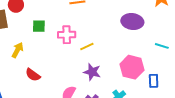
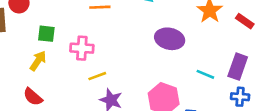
yellow line: (87, 46) -> (97, 76), moved
yellow arrow: (18, 50) -> (38, 61), moved

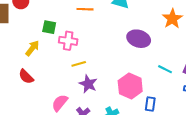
green square: (46, 34) -> (49, 27), moved

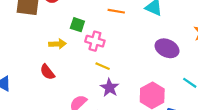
yellow arrow: (32, 48) -> (58, 44), turned 42
yellow line: (79, 64) -> (103, 66), turned 32

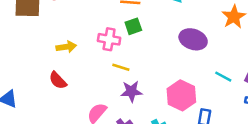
green square: (77, 25) -> (133, 26), moved, turned -32
purple star: (110, 88) -> (131, 91), turned -30

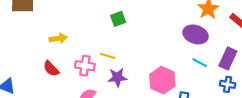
pink cross: (109, 39) -> (85, 66), moved
purple ellipse: (193, 39) -> (196, 34), moved

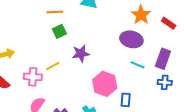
yellow line: (108, 56) -> (53, 66), turned -40
purple star: (117, 77) -> (81, 54), moved

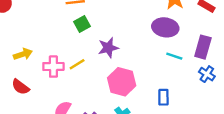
pink cross: (33, 77) -> (53, 67), moved
blue cross: (165, 82) -> (207, 74), turned 32
pink hexagon: (105, 84) -> (122, 82), moved

